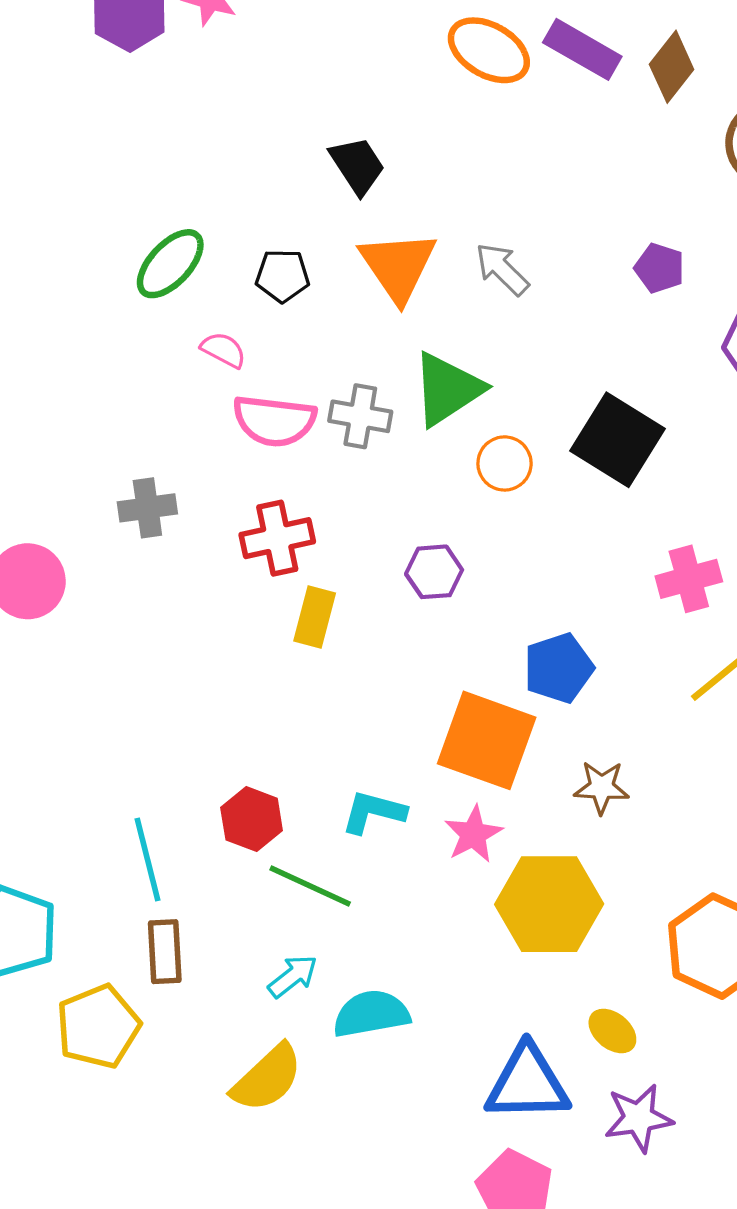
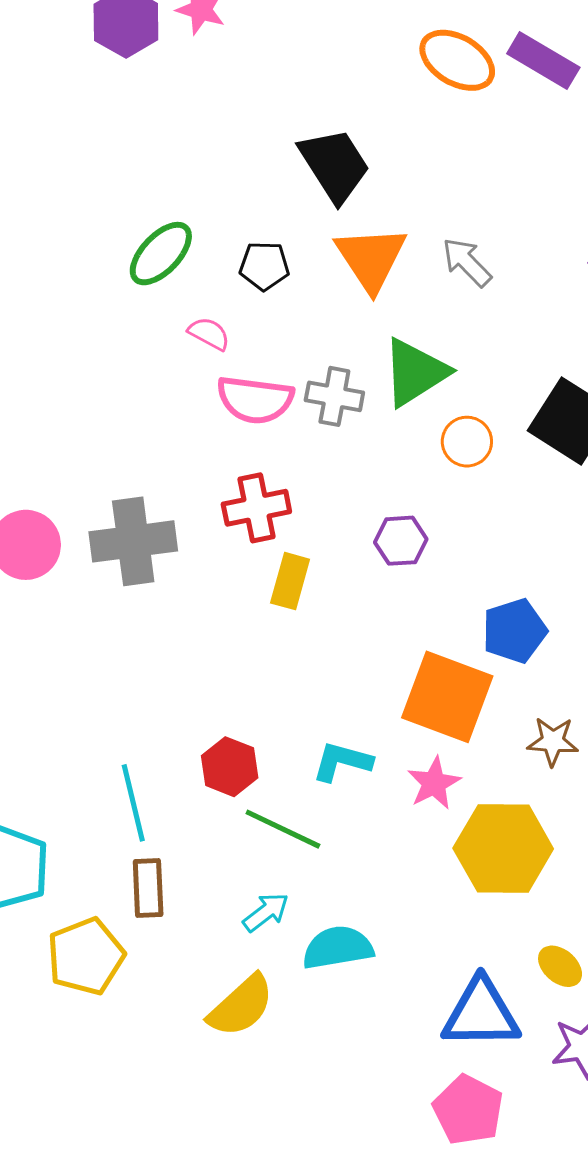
black trapezoid: (357, 165) -> (335, 165), size x1.4
gray cross: (147, 508) -> (133, 541), moved, size x1.6

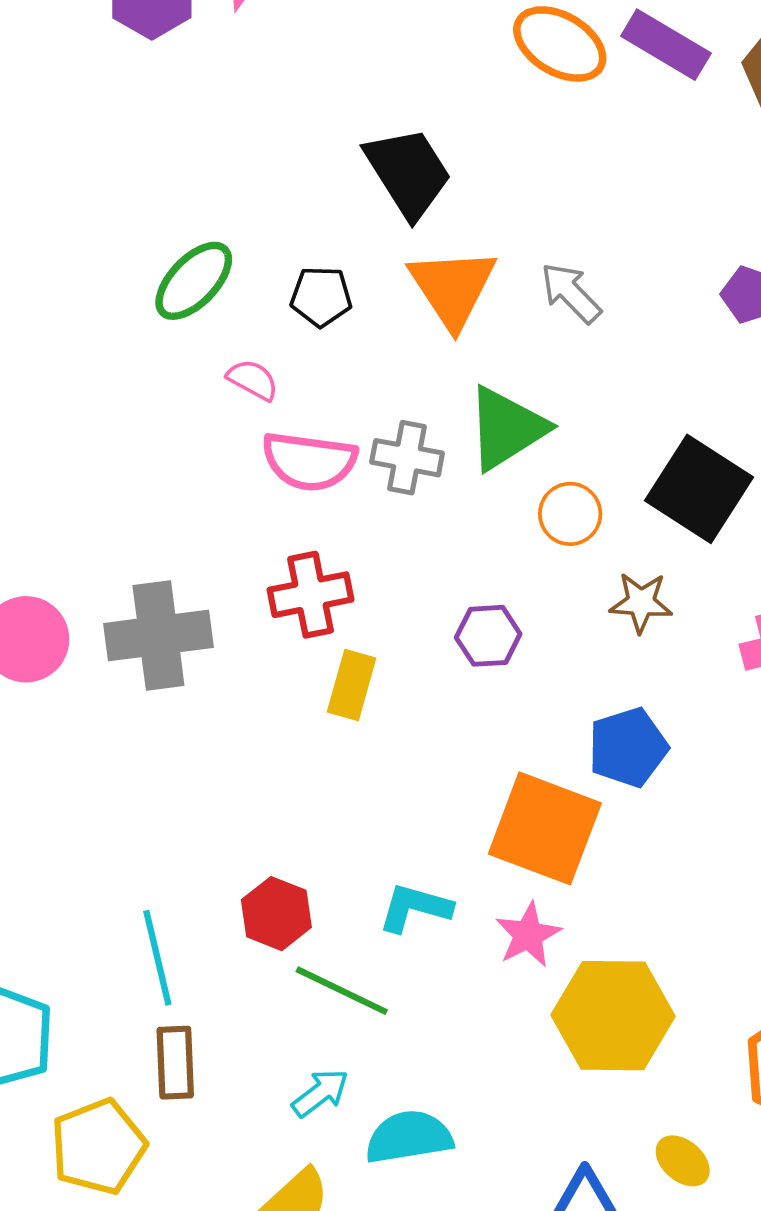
brown star: (553, 741) -> (641, 602), moved

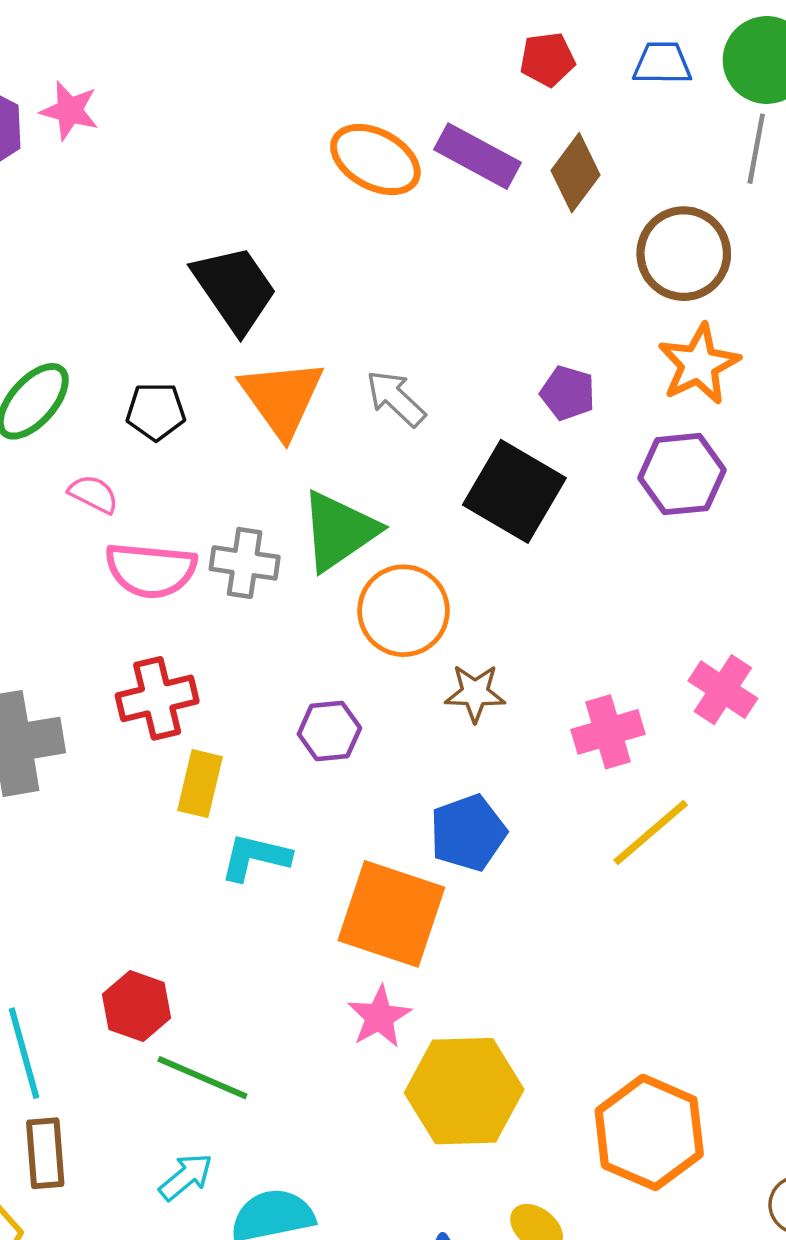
black square: (699, 489) -> (514, 491), moved
orange circle: (570, 514) -> (404, 611), size x1.5
cyan L-shape: (415, 908) -> (255, 857), moved

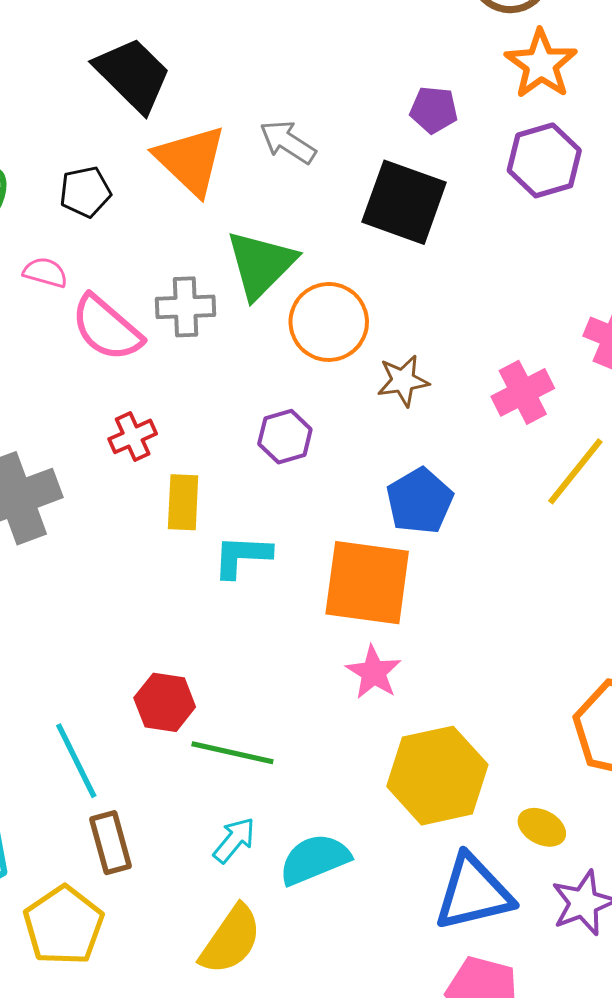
pink semicircle: (151, 570) -> (107, 328), turned 46
red cross: (157, 698) -> (133, 436), size x0.7
yellow hexagon: (464, 1091) -> (437, 776), moved

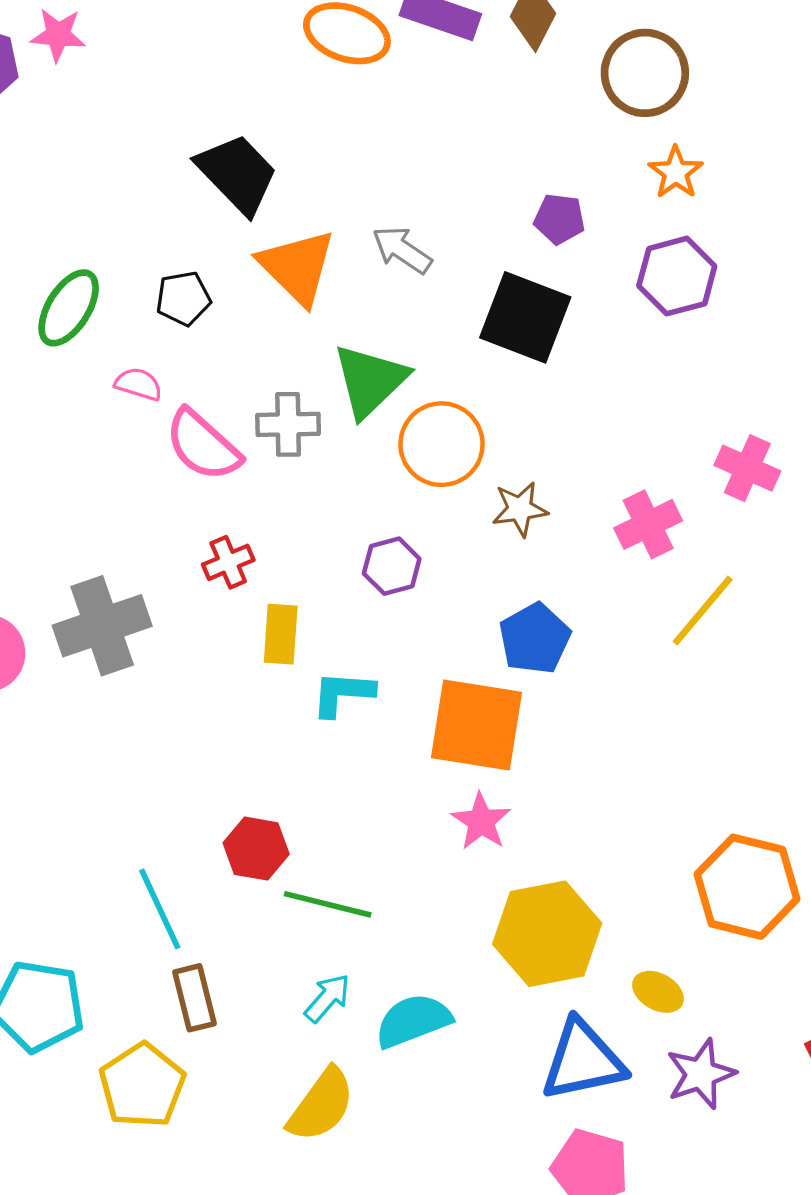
orange star: (541, 64) -> (676, 172), size x0.7

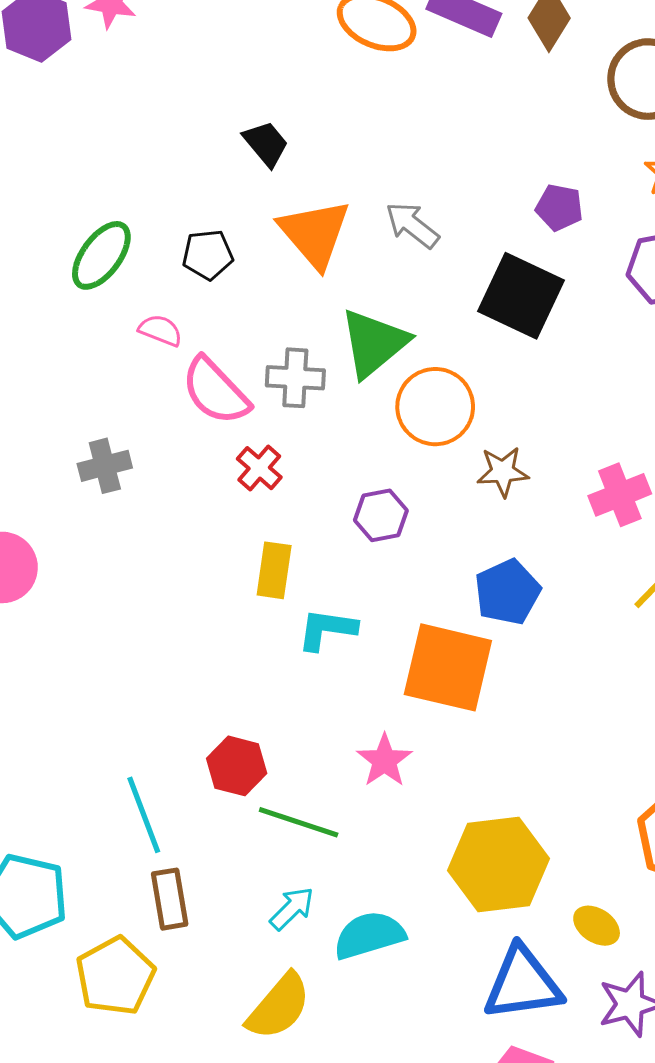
black trapezoid: (237, 174) -> (266, 144), size x0.6
red cross: (228, 562) -> (259, 468), moved, turned -30
gray cross: (102, 626) -> (105, 466), moved, size x0.6
pink star: (481, 821) -> (384, 760), moved

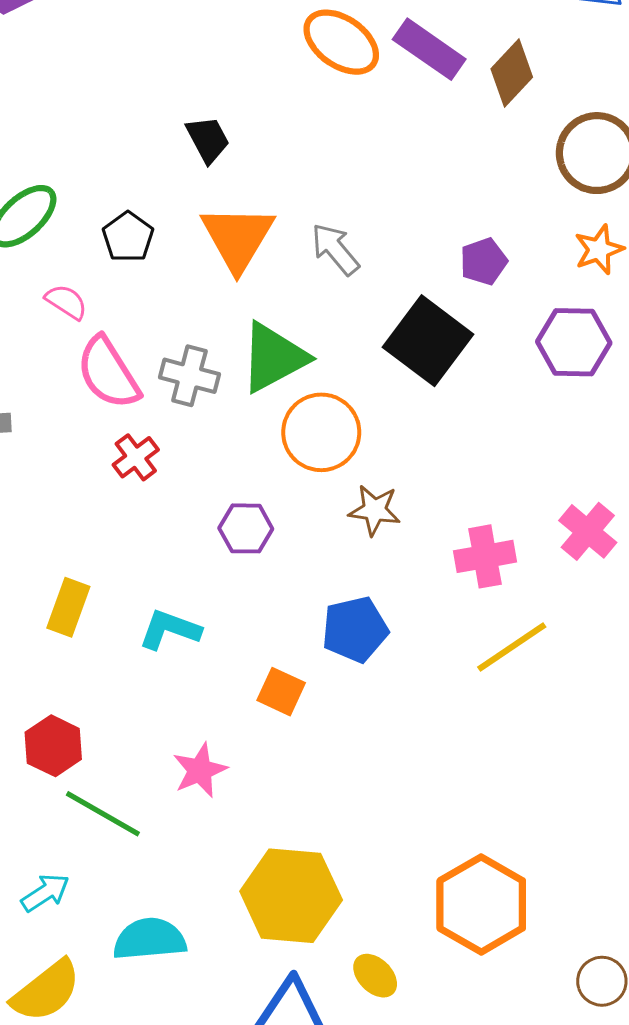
purple pentagon: (559, 207) -> (484, 261), turned 30
black pentagon: (208, 255) -> (128, 237), turned 30
yellow rectangle: (274, 570) -> (68, 607), moved
orange square: (448, 667) -> (281, 692), size x0.5
cyan arrow: (292, 909) -> (45, 893), moved

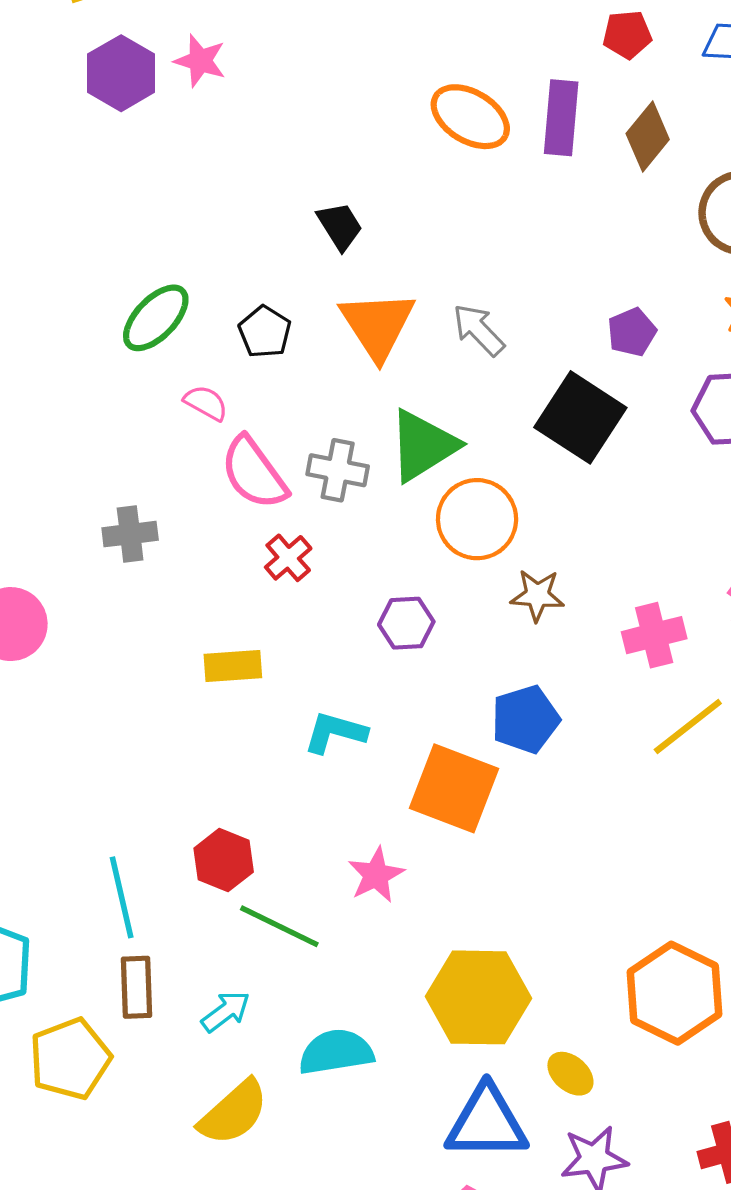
purple rectangle: (429, 49) -> (561, 118), turned 64
yellow rectangle: (68, 607) -> (233, 666), moved, turned 70
orange square: (281, 692) -> (454, 788), size x1.8

